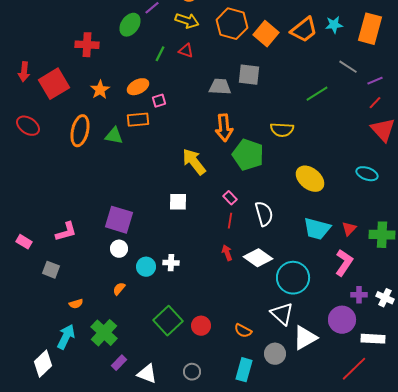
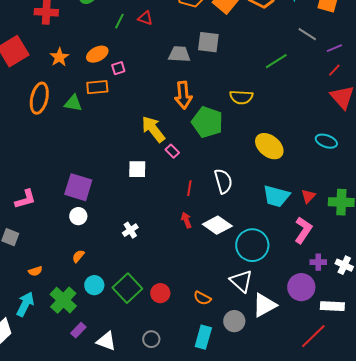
pink rectangle: (230, 198) -> (172, 151), moved
white cross: (171, 263) -> (130, 230), turned -35
cyan circle: (146, 267) -> (94, 285), moved

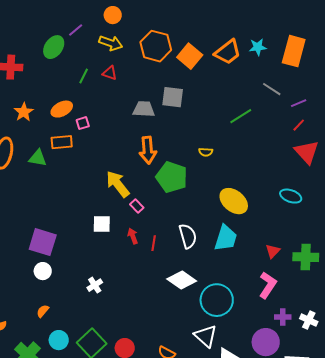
yellow semicircle: (241, 97) -> (206, 152), size x0.6
cyan trapezoid: (276, 196) -> (226, 238), moved, turned -88
red arrow: (186, 220) -> (133, 236), moved

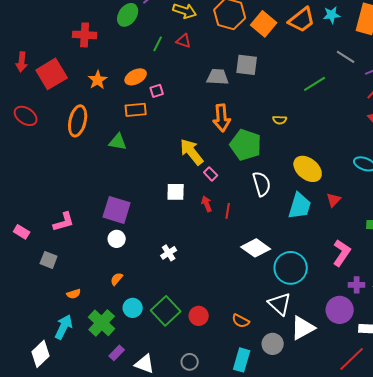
green triangle: (38, 158) -> (118, 142), moved
white semicircle: (188, 236) -> (262, 184), moved
red triangle: (273, 251) -> (334, 200), moved

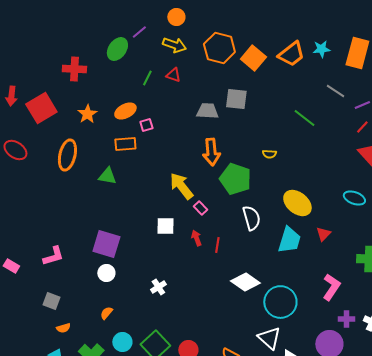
green line: (315, 84) -> (304, 118), turned 70
gray square: (49, 260) -> (51, 301), moved

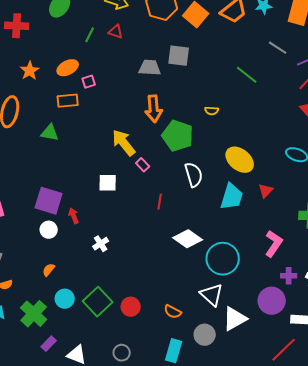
red arrow: (196, 238) -> (74, 216), moved

